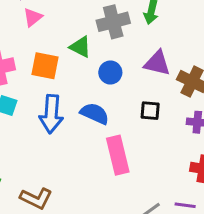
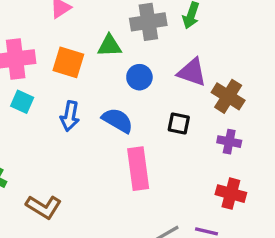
green triangle: (80, 47) -> (109, 46), turned -35
blue arrow: (51, 114) -> (70, 116), size x0.7

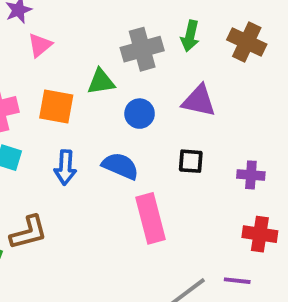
brown cross: (228, 96) -> (247, 42), moved
brown L-shape: (44, 207) -> (28, 232), moved, turned -40

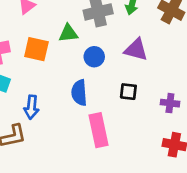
blue semicircle: (120, 166) -> (79, 93), turned -120
blue arrow: (65, 168) -> (31, 107), moved

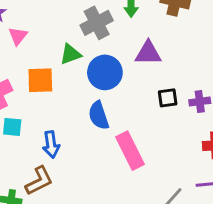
blue circle: (94, 57) -> (105, 72), size x1.5
black square: (128, 92) -> (168, 98), moved

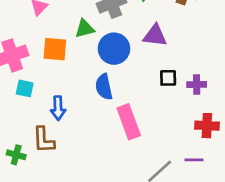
brown L-shape: (39, 181) -> (44, 140), turned 108

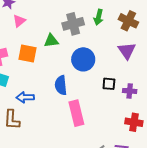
purple triangle: (155, 36) -> (127, 51), moved, turned 42
blue circle: (114, 49) -> (83, 59), moved
blue arrow: (58, 108) -> (25, 97), turned 84

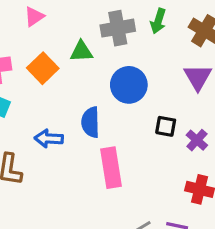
orange square: (27, 53) -> (43, 68), turned 30
purple cross: (130, 91) -> (197, 140), turned 32
blue arrow: (25, 97) -> (49, 139), moved

